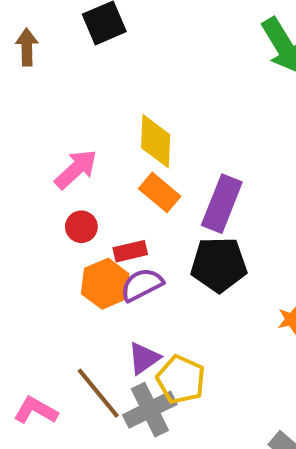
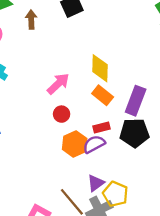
red rectangle: (130, 251) -> (102, 127), moved

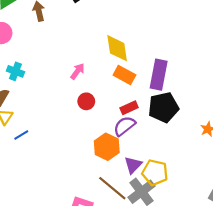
pink arrow: (58, 84) -> (77, 71), size x0.7
orange hexagon: (75, 144) -> (107, 147), moved

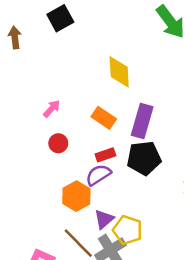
yellow diamond: (117, 48) -> (119, 72), moved

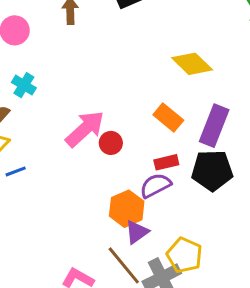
yellow diamond: (119, 72) -> (192, 64), turned -48
pink arrow: (52, 109) -> (85, 129), moved, size x1.8
purple triangle: (104, 219) -> (137, 232), moved

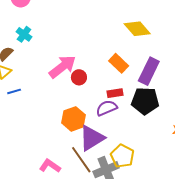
orange hexagon: (127, 209) -> (73, 119), moved
purple triangle: (137, 232) -> (92, 138), size x1.6

